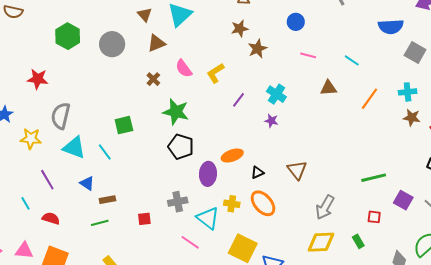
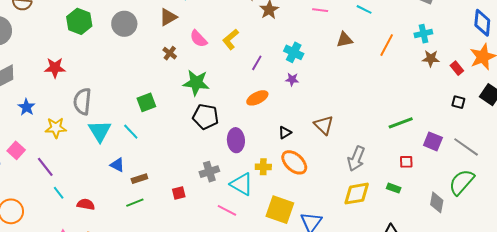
cyan triangle: (74, 148) -> (100, 131), turned 45
orange ellipse: (232, 155) -> (257, 98), moved
purple line: (47, 180) -> (45, 167), moved
green rectangle: (358, 241) -> (394, 188), turned -32

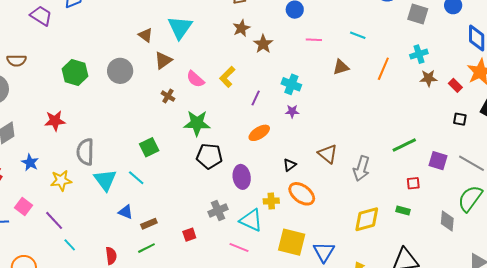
gray arrow: (356, 159) -> (361, 169), moved
red semicircle: (86, 204) -> (111, 256), moved, turned 78

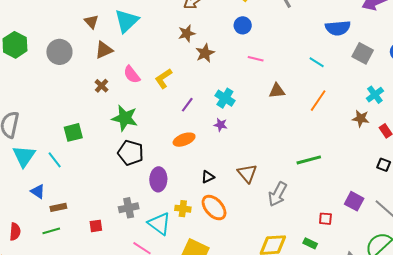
cyan line: (358, 35) -> (317, 62), moved
cyan cross: (419, 54) -> (375, 95), moved, turned -30
green line: (404, 145) -> (309, 160), moved

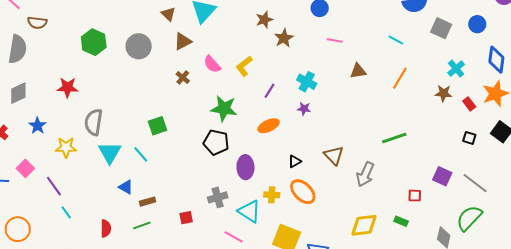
green star: (125, 118) -> (224, 109), moved

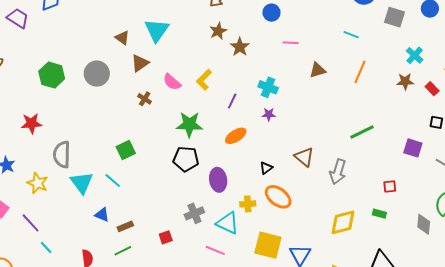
yellow star: (66, 147) -> (38, 183), turned 30
purple square: (442, 176) -> (413, 148), moved

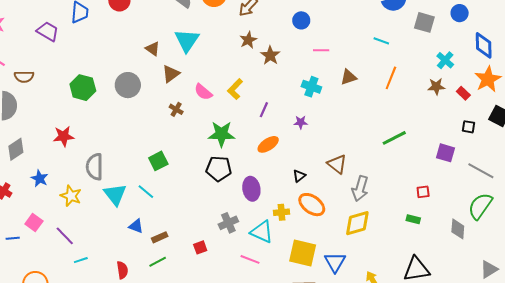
cyan cross: (268, 87) -> (311, 87), moved
gray arrow: (338, 172) -> (360, 189), moved
yellow diamond: (343, 222) -> (357, 223), moved
cyan line: (46, 248) -> (81, 260), turned -64

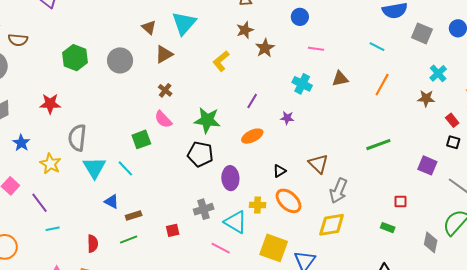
yellow L-shape: (235, 89) -> (221, 61), moved
pink semicircle: (203, 92) -> (163, 119), moved
red rectangle: (463, 93) -> (452, 120), moved

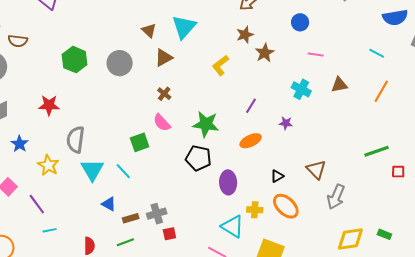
red square: (401, 202) -> (398, 172), moved
gray cross: (204, 209) -> (157, 214), moved
yellow diamond: (332, 225) -> (350, 239), moved

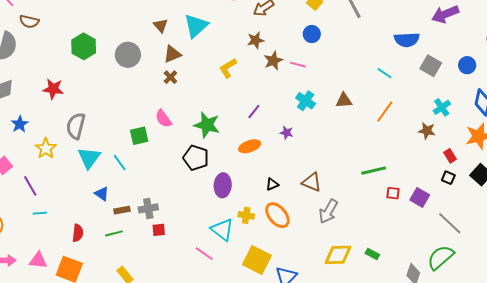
pink line: (316, 55) -> (298, 65), moved
brown cross: (164, 94) -> (170, 77), moved
brown triangle: (316, 170) -> (312, 182), turned -30

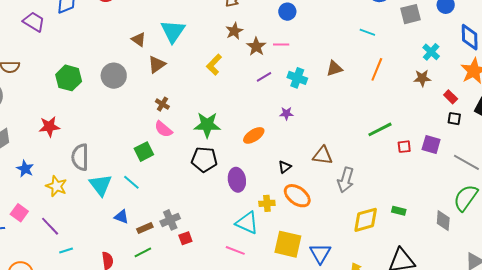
gray square: (431, 66) -> (411, 14), turned -30
brown cross: (170, 77) -> (162, 104), moved
purple line: (254, 112) -> (264, 77), moved, turned 35

